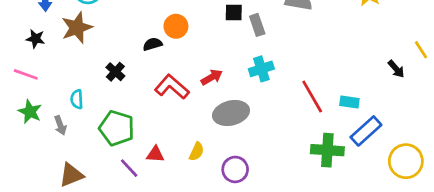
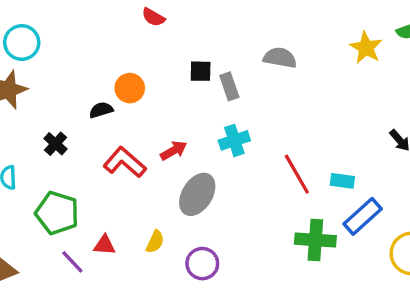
gray ellipse: (231, 113) -> (197, 194), turned -44

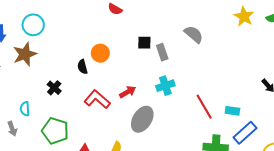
yellow star: (366, 48) -> (244, 16), moved
gray semicircle: (280, 58) -> (194, 34), turned 30
black semicircle: (101, 110) -> (82, 67), turned -88

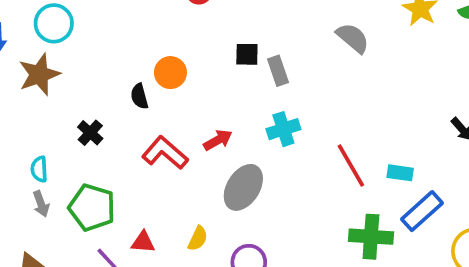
gray semicircle: (194, 34) -> (353, 38), moved
gray arrow: (12, 129) -> (41, 204), moved

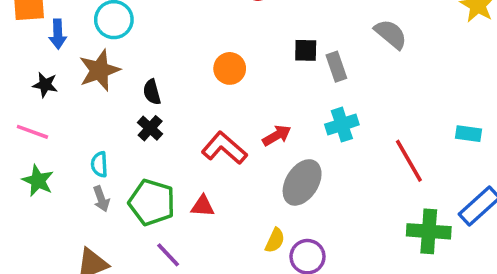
gray semicircle: (353, 38) -> (391, 34), moved
black semicircle: (139, 96) -> (152, 92), moved
cyan rectangle: (400, 173) -> (469, 134), moved
yellow semicircle: (198, 238) -> (275, 240), moved
red triangle: (143, 242) -> (203, 206), moved

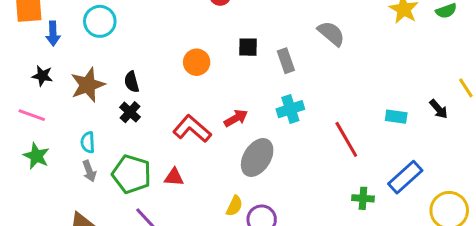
black square: (306, 50) -> (248, 47), moved
brown star: (99, 70) -> (88, 85), moved
green cross: (429, 231) -> (363, 198), size x0.6

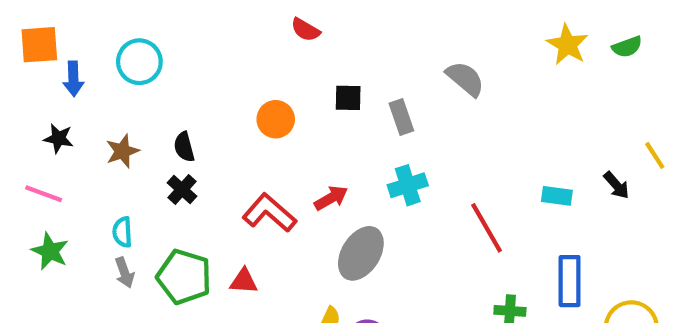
brown star: (88, 85) -> (122, 151), size x0.7
blue rectangle: (405, 177) -> (570, 281), turned -48

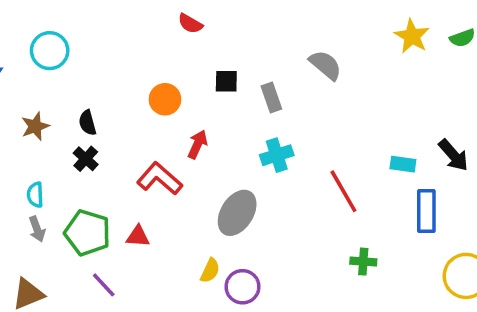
black arrow: (616, 185) -> (453, 155), size x1.4
red arrow: (331, 198) -> (197, 144), moved, turned -36
blue rectangle: (570, 281) -> (426, 211), moved

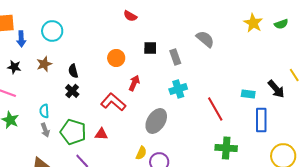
brown star: (35, 126) -> (44, 64), moved
green cross: (363, 262) -> (226, 148), size x1.5

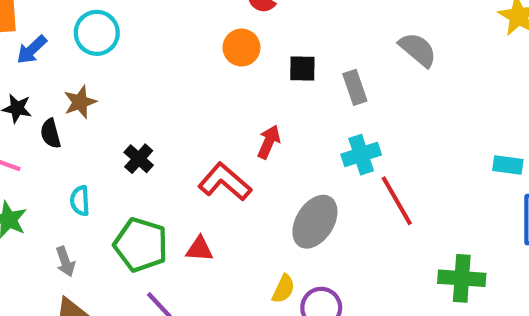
blue arrow: (21, 39) -> (32, 50), turned 49
orange circle: (116, 58) -> (242, 48), moved
black semicircle: (73, 71) -> (51, 134), moved
red line: (215, 109) -> (397, 201), moved
gray arrow: (45, 130) -> (65, 262), moved

